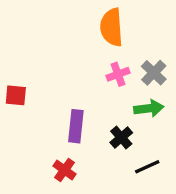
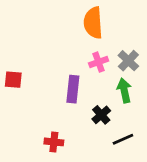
green arrow: (149, 108) -> (124, 90), turned -95
purple rectangle: (76, 126) -> (73, 89), moved
red cross: (64, 170) -> (54, 142), turned -30

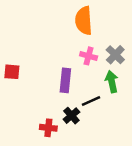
pink cross: (99, 62) -> (89, 56), turned 35
black cross: (101, 115) -> (71, 116), moved
black line: (123, 139) -> (91, 101), moved

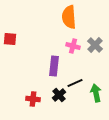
red square: (12, 72) -> (10, 39), moved
green arrow: (112, 82) -> (96, 93), moved
red cross: (48, 128) -> (33, 99), moved

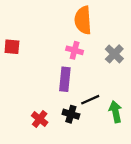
pink cross: (73, 46) -> (75, 50), moved
black cross: (59, 95) -> (71, 114), turned -32
red cross: (33, 99) -> (40, 119), turned 32

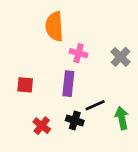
orange semicircle: (83, 20) -> (54, 26), moved
red square: (12, 47) -> (25, 85), moved

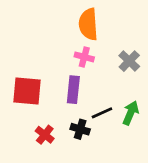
orange semicircle: (54, 26) -> (88, 24), moved
red square: (25, 85) -> (27, 91), size x1.6
green arrow: (122, 118) -> (131, 113), moved, turned 35

